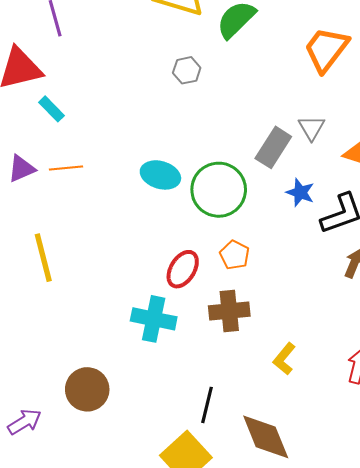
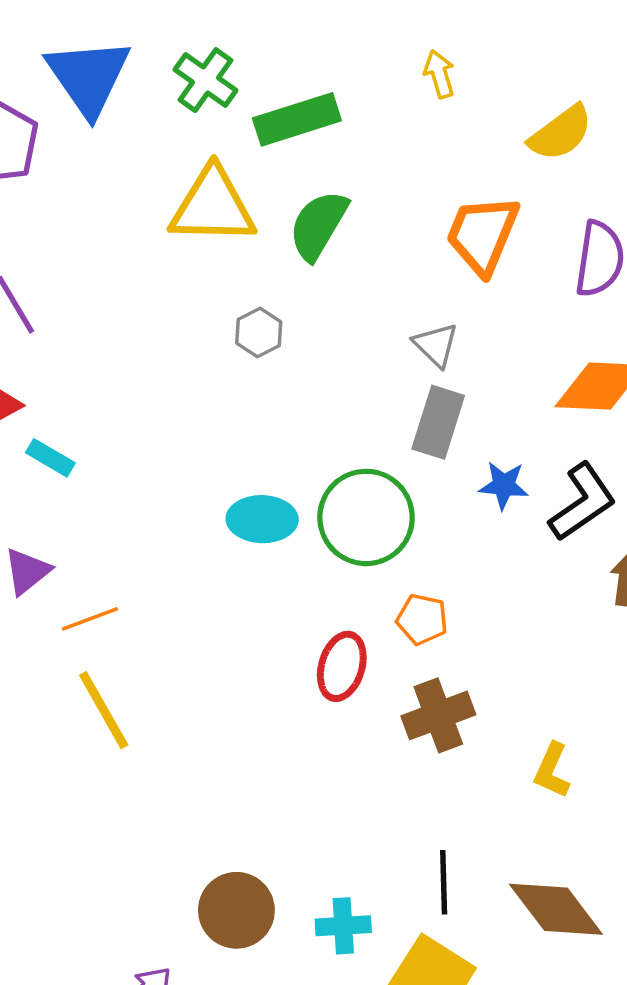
gray triangle: (312, 128) -> (436, 345), moved
orange line: (66, 168) -> (90, 619), moved
cyan cross: (154, 319) -> (343, 926), moved, size x0.7

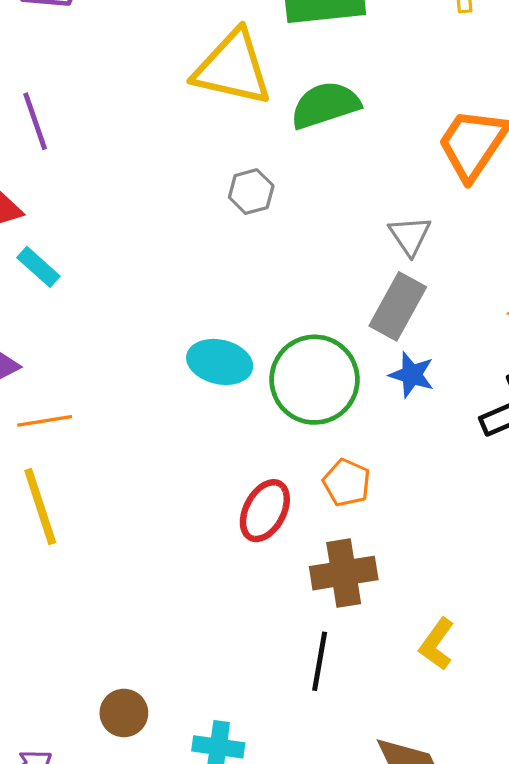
green semicircle: (318, 225) -> (325, 105), turned 30
blue star: (504, 485) -> (412, 375), moved
black line: (444, 882) -> (320, 661), moved
brown circle: (236, 910) -> (124, 713), size x0.7

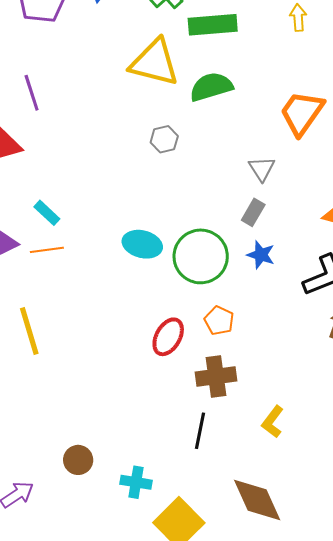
cyan rectangle: (38, 267) -> (47, 213), moved
gray rectangle: (398, 306) -> (253, 212), size x0.7
orange line: (45, 421) -> (47, 250), moved

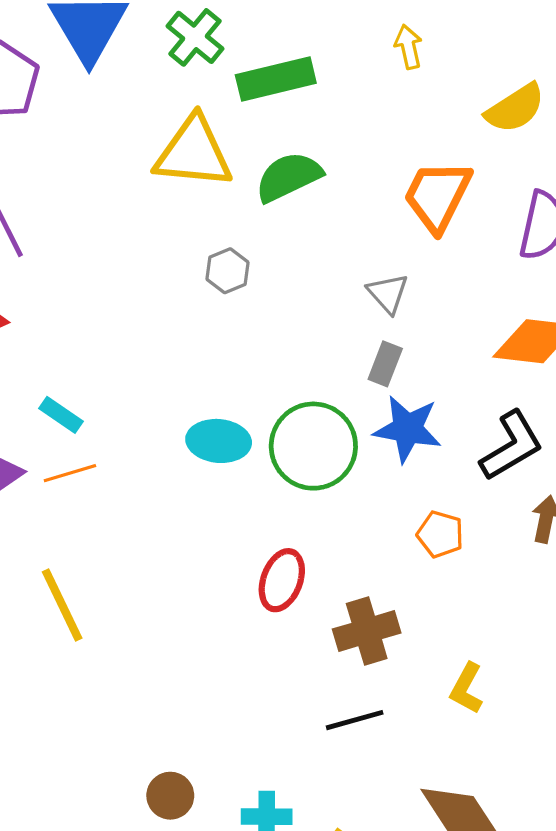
blue star: (261, 255) -> (408, 429), size x1.5
orange pentagon: (219, 321) -> (440, 534), moved
black line: (200, 431) -> (355, 720), turned 72

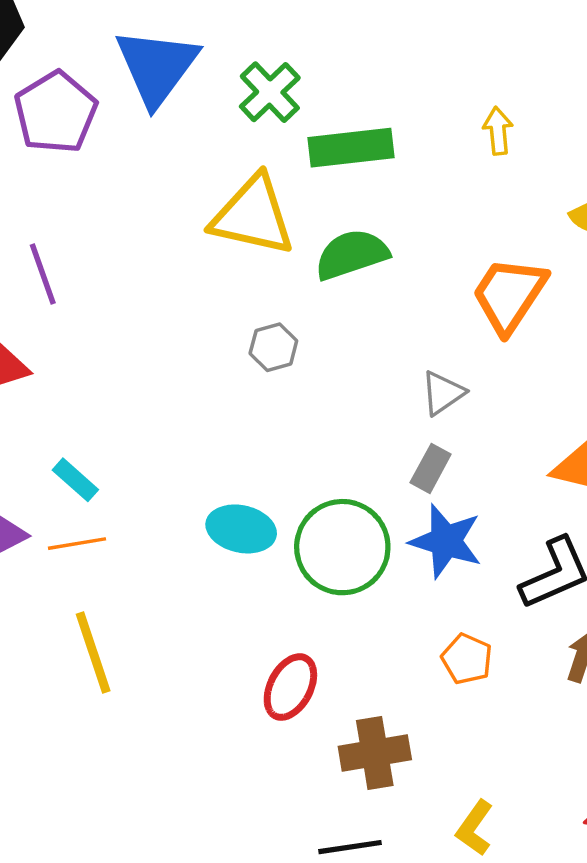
gray triangle: (388, 293) -> (443, 393), turned 30
yellow line: (62, 605) -> (93, 653), moved

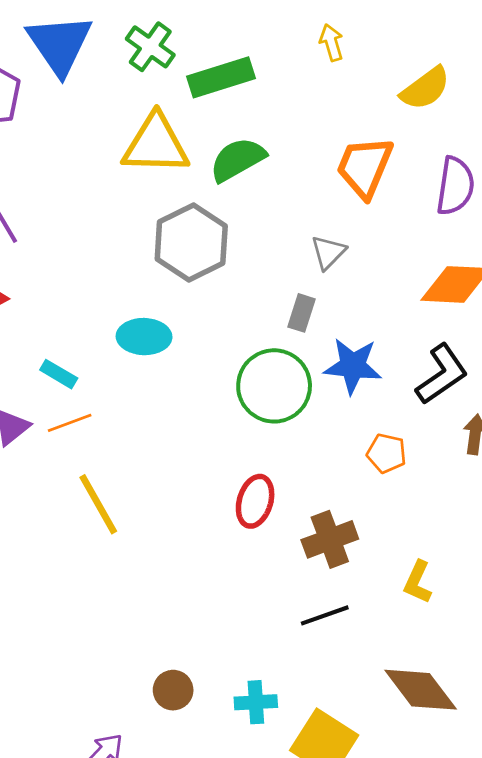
gray hexagon: (273, 347) -> (191, 242), size x2.0
gray rectangle: (431, 468) -> (301, 313), moved
cyan ellipse: (241, 529) -> (144, 337), moved

